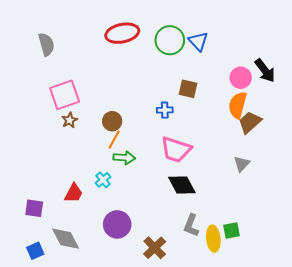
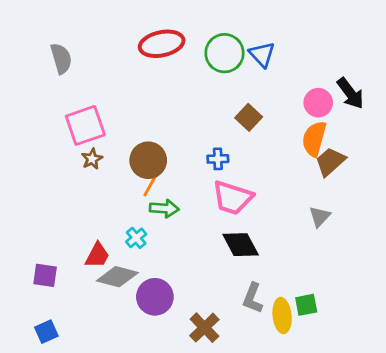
brown square: (188, 89) -> (249, 117), turned 30
blue cross: (165, 110) -> (218, 159), moved
brown circle: (112, 121) -> (148, 160), size x1.4
gray diamond: (66, 239) -> (117, 277), moved, turned -48

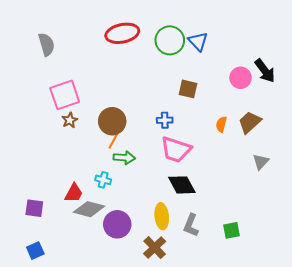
brown square: (249, 117) -> (188, 89), turned -30
orange semicircle: (314, 139) -> (221, 124), moved, size x0.6
gray triangle: (320, 216) -> (261, 162), moved
cyan cross: (136, 238) -> (103, 180), turned -35
yellow ellipse: (282, 316) -> (162, 216), moved

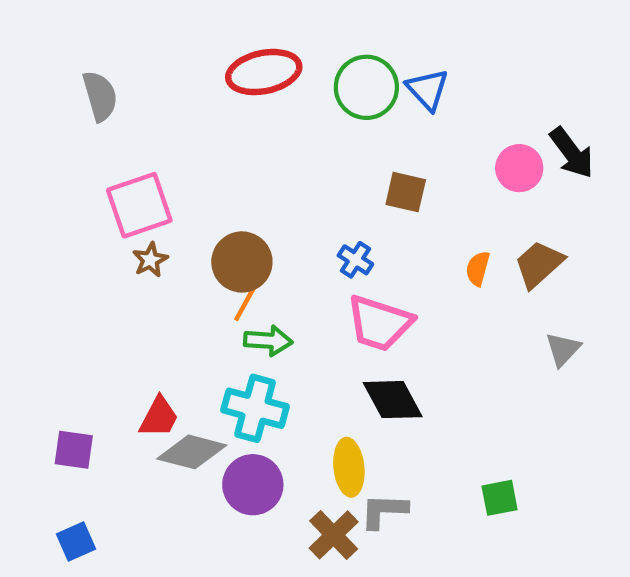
blue cross: (165, 120) -> (355, 260), turned 35
cyan cross: (103, 180) -> (255, 408), moved, size x1.8
gray L-shape: (191, 225) -> (384, 511), moved, turned 70

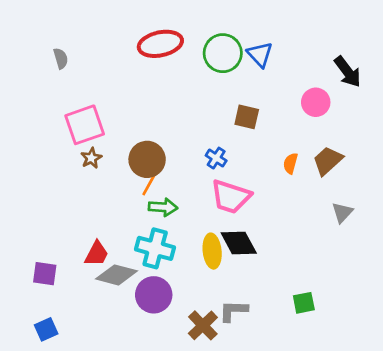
gray semicircle: (100, 96) -> (61, 58), size x0.7
black arrow: (572, 153) -> (348, 72), moved
yellow ellipse: (349, 467) -> (212, 251), moved

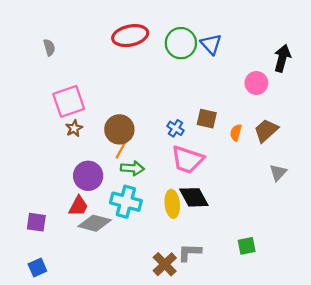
black arrow: (348, 72) -> (282, 58), turned -128
brown square: (247, 117) -> (207, 119), moved
purple circle: (154, 295) -> (88, 176), moved

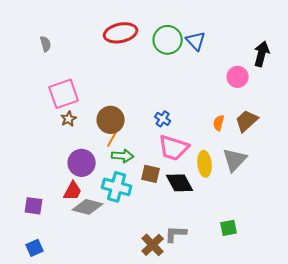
brown square: (207, 119) -> (151, 174), moved
gray triangle: (278, 173) -> (235, 160), moved, size x1.5
yellow ellipse: (172, 204) -> (205, 164), moved

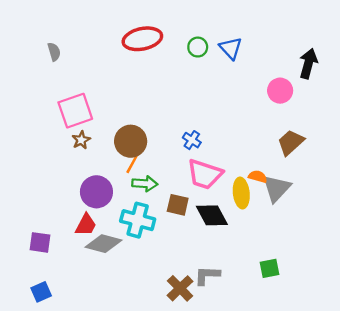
green circle: (168, 40) -> (198, 47), size x0.6
orange semicircle: (219, 123) -> (258, 177), moved, turned 91

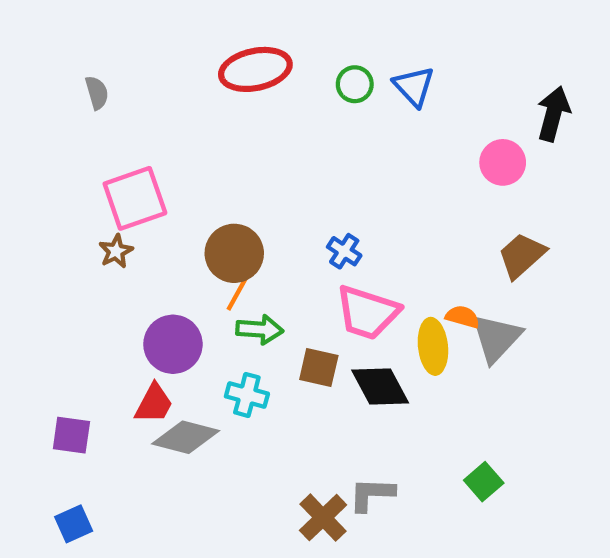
brown star: (81, 140) -> (116, 251), moved
cyan cross: (138, 220) -> (247, 395), size x0.7
green square: (270, 268) -> (484, 482), turned -30

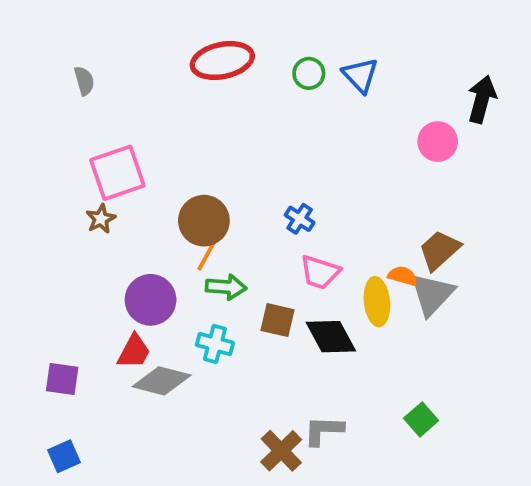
brown trapezoid: (522, 255) -> (439, 250), moved
pink trapezoid: (367, 313) -> (320, 272), size x0.7

